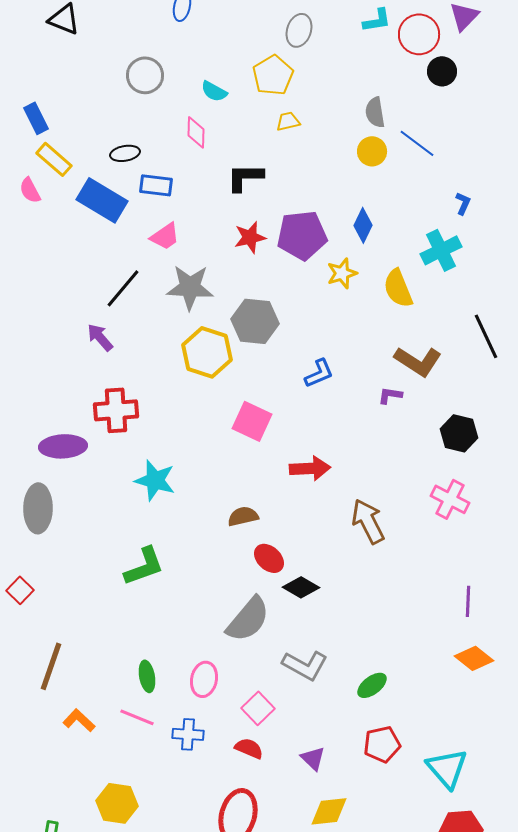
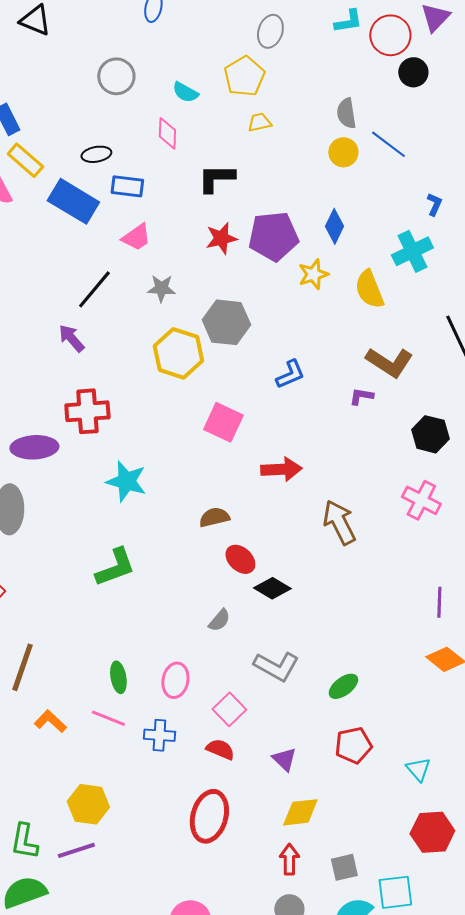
gray star: (190, 287) -> (161, 288), size x0.6
gray semicircle: (248, 619) -> (219, 620), size x0.5
cyan triangle: (447, 768) -> (418, 769), size x0.6

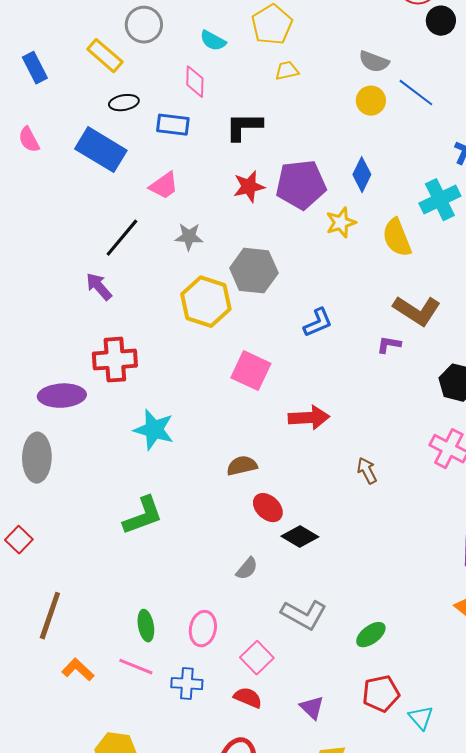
gray semicircle: (346, 113) -> (374, 62), turned -60
yellow rectangle: (25, 160) -> (105, 56), moved
blue rectangle: (127, 186) -> (173, 125), moved
brown arrow: (339, 522) -> (367, 471), size x0.6
cyan triangle: (418, 769) -> (421, 718), moved

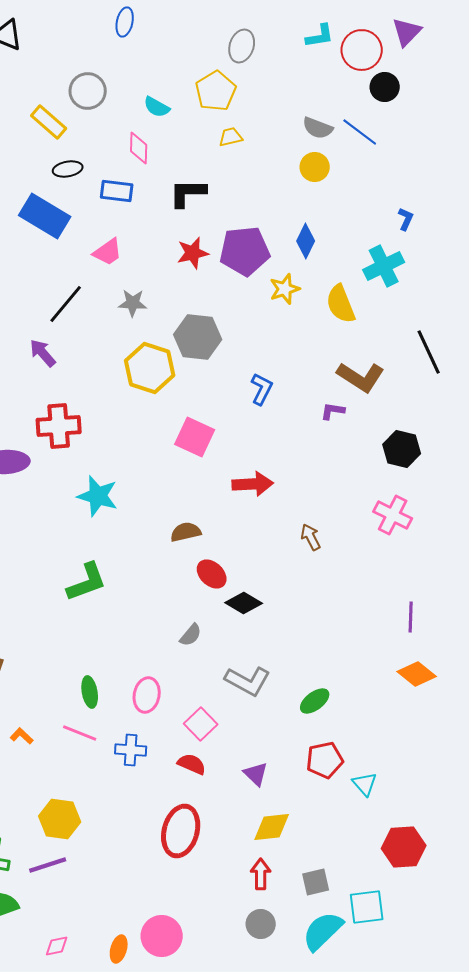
blue line: (416, 93) -> (360, 132), moved
blue L-shape: (318, 323) -> (262, 389), turned -40
orange L-shape: (78, 670) -> (22, 736), size x0.7

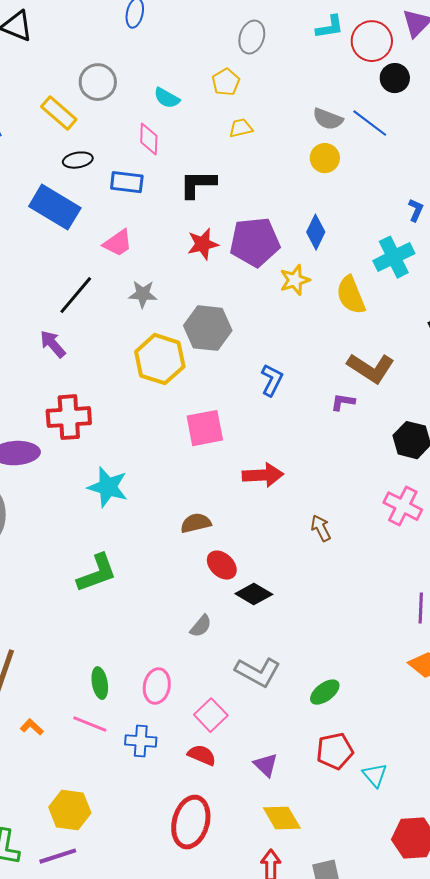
yellow pentagon: (216, 91) -> (226, 82), size x0.7
pink square: (195, 437) -> (205, 428), turned -36
yellow diamond: (272, 827) -> (282, 818), turned 66

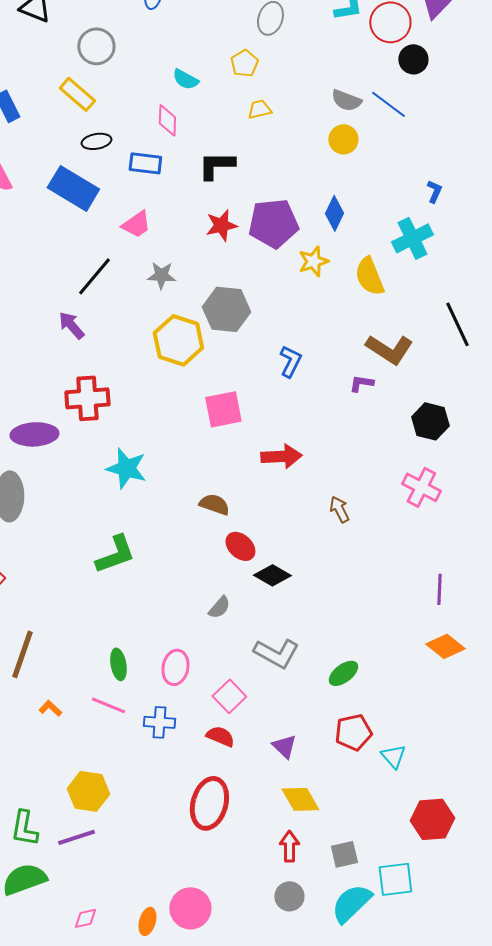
gray circle: (98, 82) -> (96, 46), moved
brown semicircle: (196, 523) -> (214, 504), turned 32

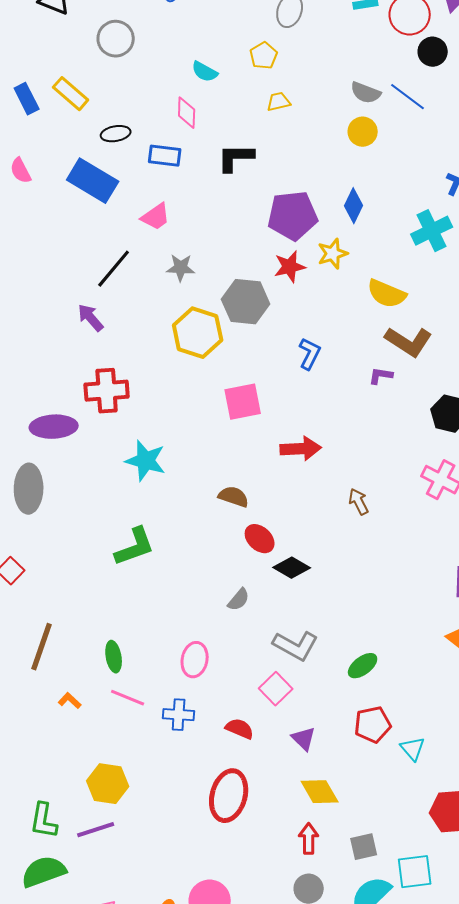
yellow rectangle: (77, 94) -> (71, 94), moved
red star: (221, 225) -> (290, 267), moved
yellow semicircle: (369, 276) -> (387, 294), moved, turned -45
green ellipse: (118, 664) -> (114, 657), moved
pink square: (229, 696) -> (276, 689), moved

